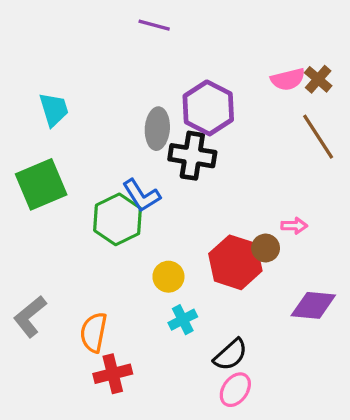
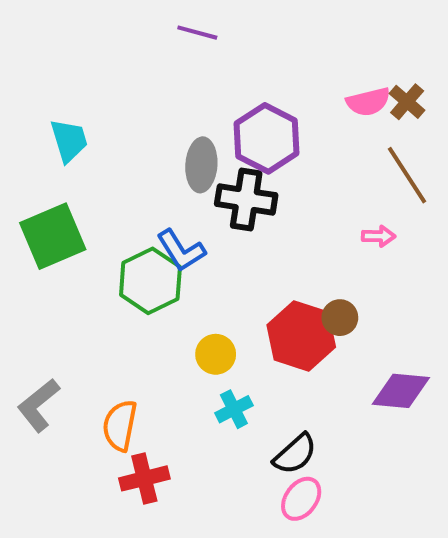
pink arrow: (294, 226) -> (379, 236), moved

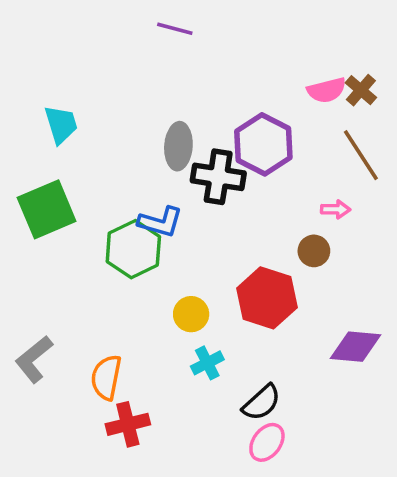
purple hexagon: (267, 138) -> (263, 144), moved
blue L-shape: (181, 250) -> (160, 222), turned -42
brown circle: (340, 318) -> (314, 251), moved

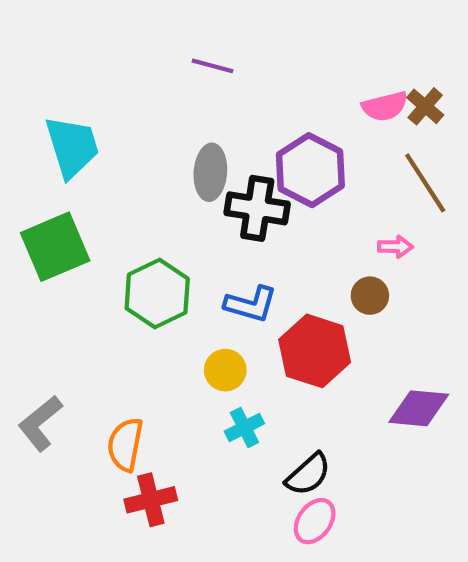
purple line: (175, 29) -> (212, 66), moved
cyan trapezoid: (61, 124) -> (72, 147), size x1.4
blue L-shape: (160, 222) -> (251, 304), moved

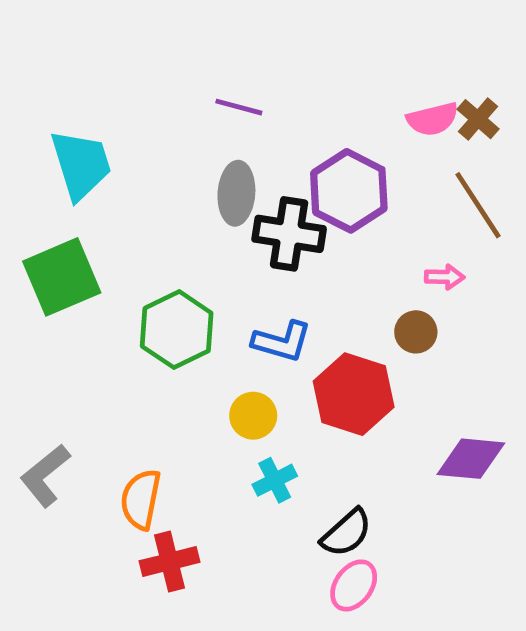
purple line: (212, 66) -> (239, 107), moved

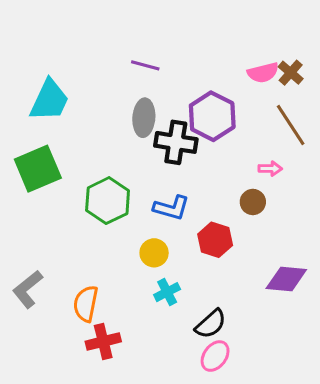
cyan trapezoid: (81, 164) -> (49, 100), turned 42
red hexagon: (354, 394) -> (215, 240), size x0.7

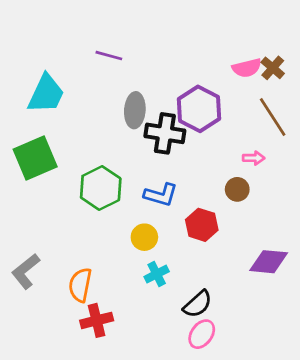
purple line: (145, 65) -> (109, 56), moved

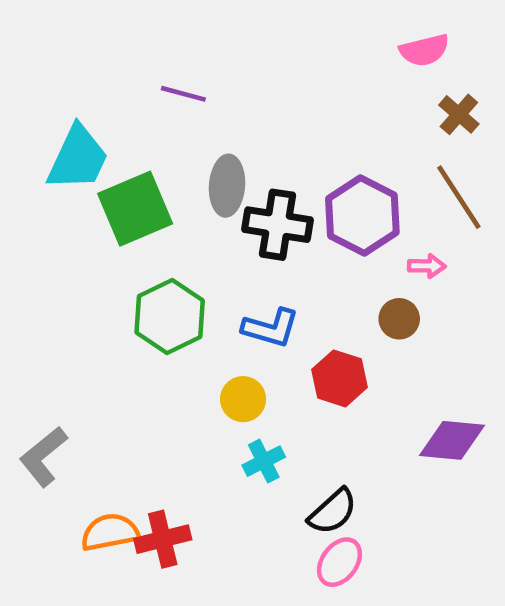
pink semicircle: (247, 68) -> (424, 50), moved
purple hexagon: (199, 109) -> (362, 215), moved
green square: (35, 158) -> (135, 209), moved
orange semicircle: (80, 285) -> (110, 532), moved, turned 68

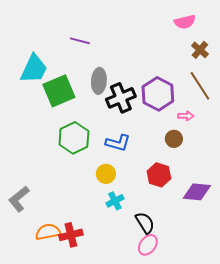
black cross: (278, 225) -> (121, 98), turned -32
red hexagon: (339, 378) -> (159, 175), moved
black semicircle: (333, 512) -> (145, 223), turned -80

